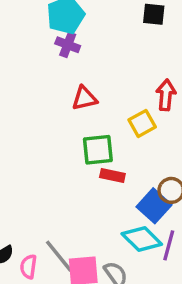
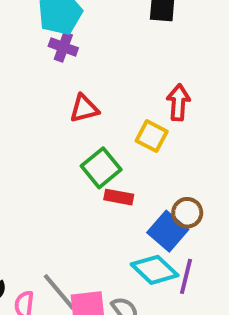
yellow square: (142, 123) -> (152, 136), turned -32
green square: (98, 150) -> (101, 168), turned -32

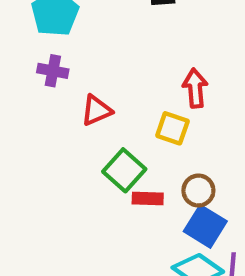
purple cross: (63, 47) -> (53, 71), moved
brown circle: (187, 213) -> (198, 191), moved

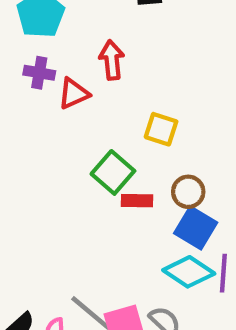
red arrow: (195, 88) -> (112, 60), moved
red triangle: (96, 110) -> (74, 94), moved

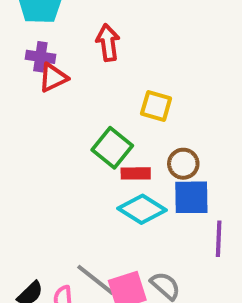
red triangle: (74, 94) -> (53, 78), moved
blue square: (196, 228) -> (191, 197), turned -30
cyan diamond: (189, 272) -> (142, 209), moved

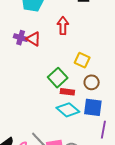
purple cross: (40, 57) -> (21, 38), moved
red triangle: (53, 78) -> (34, 39), turned 49
brown circle: (183, 164) -> (92, 82), moved

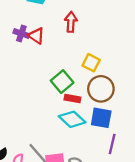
brown circle: (92, 82) -> (101, 89), size x1.5

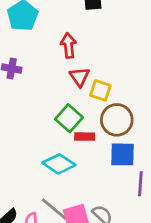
red triangle: (36, 36) -> (80, 77), moved, turned 30
cyan diamond: (72, 119) -> (59, 164), moved

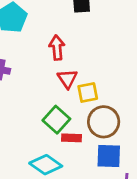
yellow square: (100, 90) -> (88, 93), turned -30

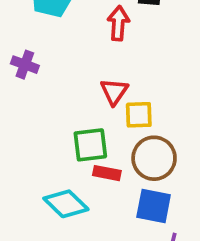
red arrow: (57, 48) -> (118, 23), moved
green square: (56, 120) -> (90, 145), turned 32

